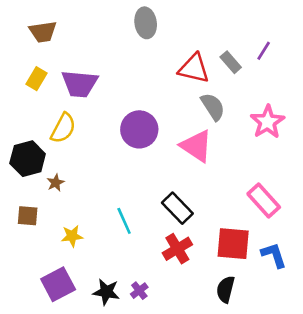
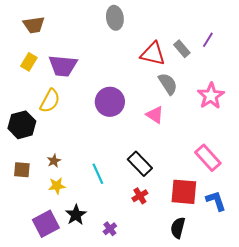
pink triangle: (196, 146) -> (155, 115), size x0.7
brown star: (56, 183) -> (54, 161), moved
red cross: (177, 249) -> (140, 196), size x0.7
black star: (106, 292) -> (76, 215), moved, turned 30

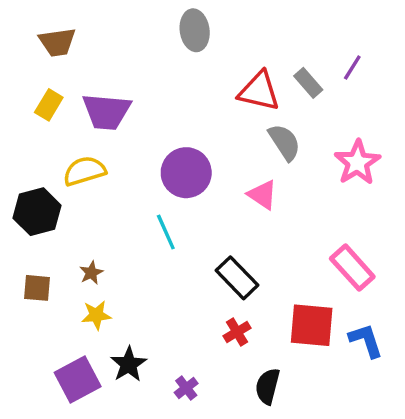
yellow semicircle: (50, 101) -> (84, 171), turned -135
cyan line: (98, 174) -> (166, 232), moved
black semicircle: (178, 228) -> (268, 386), moved

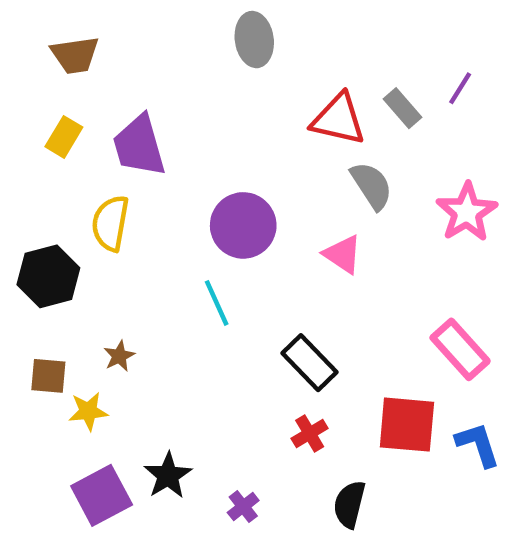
purple trapezoid: (107, 112) -> (139, 146), turned 69
yellow semicircle: (84, 171) -> (110, 223), turned -63
yellow star: (96, 315) -> (88, 411), moved

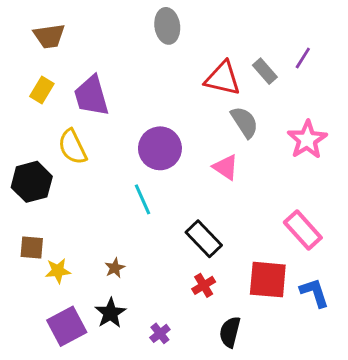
yellow semicircle: (110, 223) -> (73, 147), turned -36
brown star: (119, 356) -> (115, 268), moved

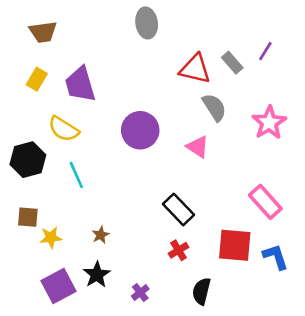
yellow semicircle: (73, 147) -> (64, 129), turned -32
cyan line: (142, 199) -> (76, 175), moved

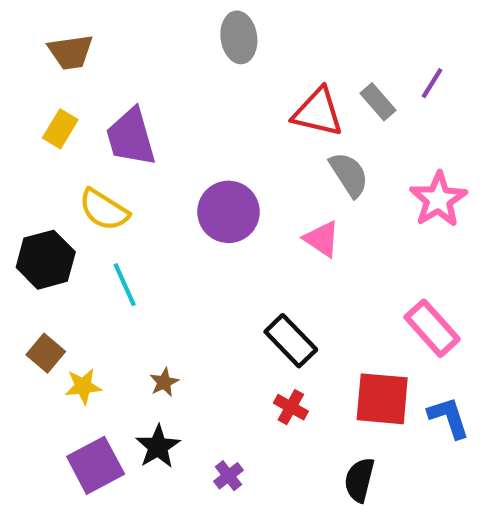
brown square: (28, 217) -> (46, 353), turned 35
red cross: (179, 250) -> (291, 407), turned -30
black semicircle: (202, 291) -> (359, 480), moved

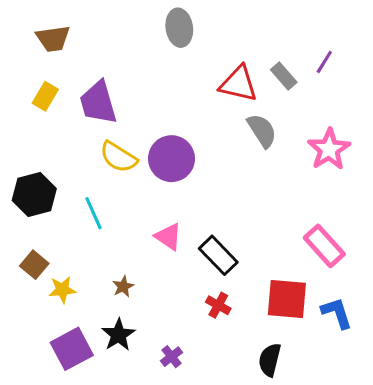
yellow semicircle: (104, 210) -> (118, 157), moved
pink triangle: (322, 239) -> (168, 237), moved

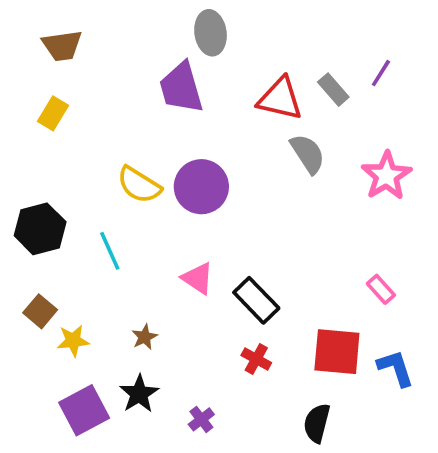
purple trapezoid: (98, 102) -> (181, 88), moved
pink rectangle: (324, 246) -> (381, 289), size x0.6

